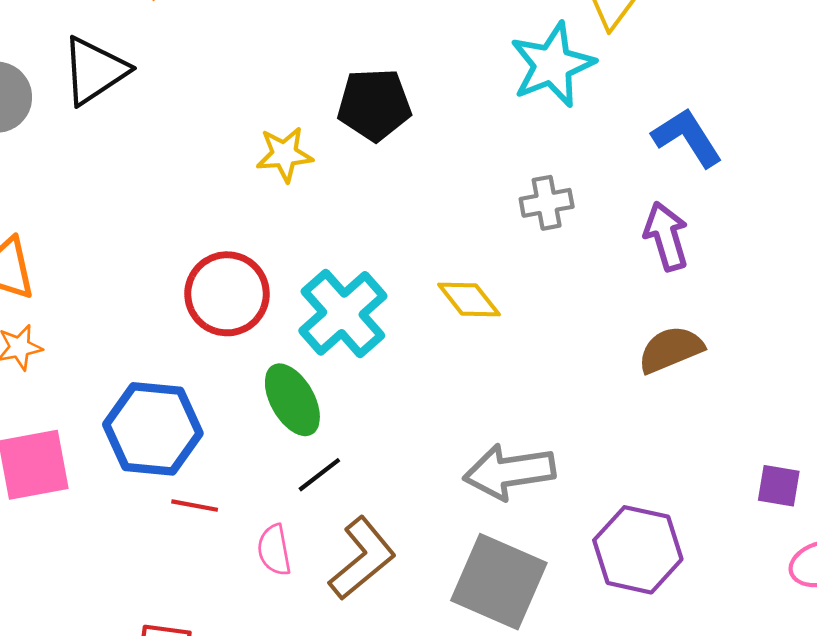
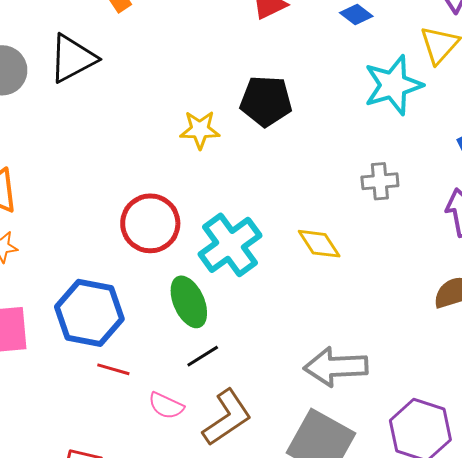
pink semicircle: (274, 550) -> (166, 406), turned -60

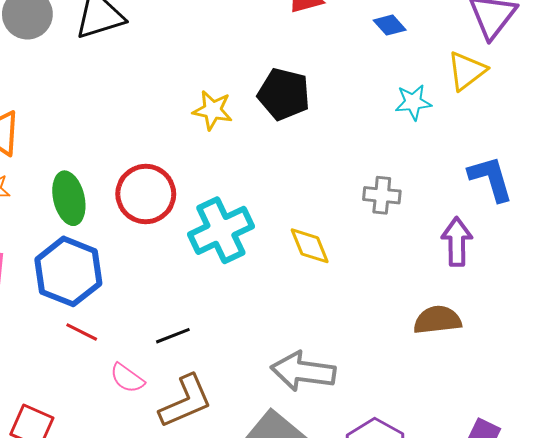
cyan star: (393, 85) -> (413, 102), size x0.6
green ellipse: (189, 302) -> (69, 198), moved

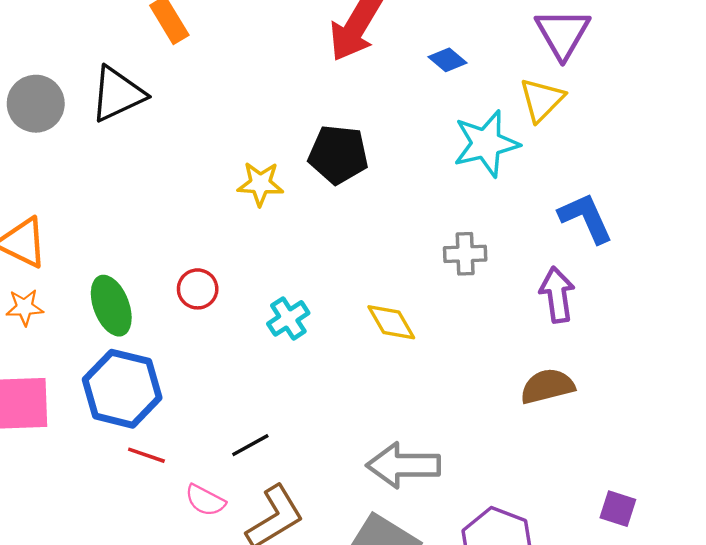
cyan star: (413, 102) -> (486, 144), size x1.6
red circle: (146, 194) -> (198, 289), size x0.6
cyan cross: (221, 230) -> (288, 318), size x0.6

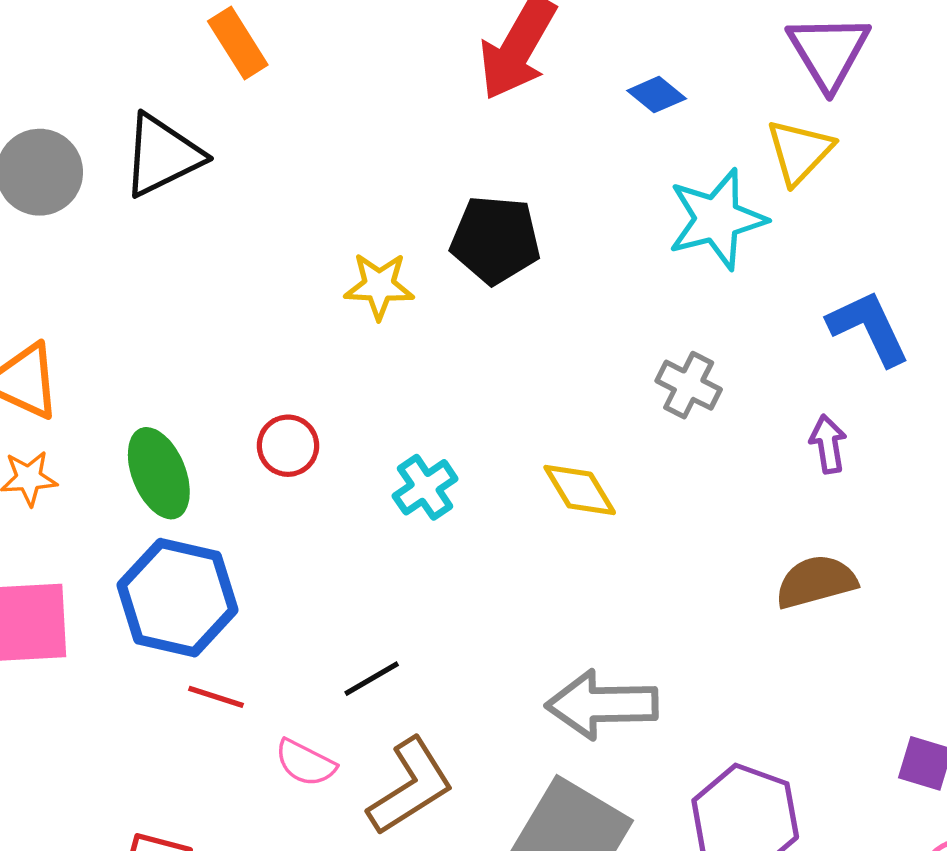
gray cross: (465, 254) -> (689, 385), turned 30
purple arrow: (557, 295) -> (828, 444), size x0.7

